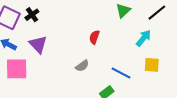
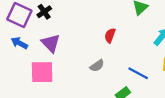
pink square: (17, 69) -> (42, 72), moved

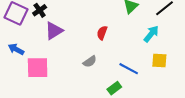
blue arrow: (19, 43) -> (16, 49), moved
purple triangle: (51, 43) -> (54, 31), moved, turned 42

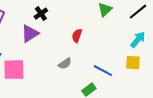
black cross: (40, 10) -> (41, 14), moved
cyan arrow: (151, 34) -> (138, 40), moved

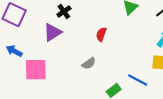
blue line: (103, 71) -> (138, 80), moved

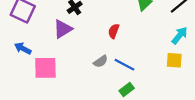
blue line: (138, 80) -> (124, 65), moved

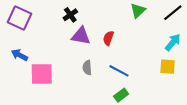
purple triangle: (63, 29) -> (81, 36), moved, turned 42
gray semicircle: (101, 61) -> (87, 68), moved, turned 120

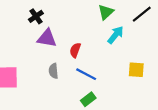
red semicircle: (108, 38) -> (75, 50), moved
cyan arrow: (173, 42) -> (116, 35), moved

